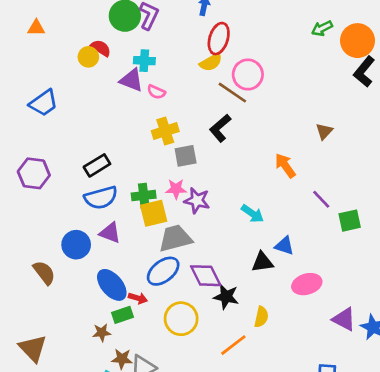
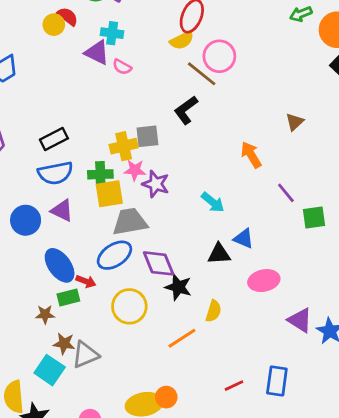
yellow cross: (165, 131) -> (124, 146), moved

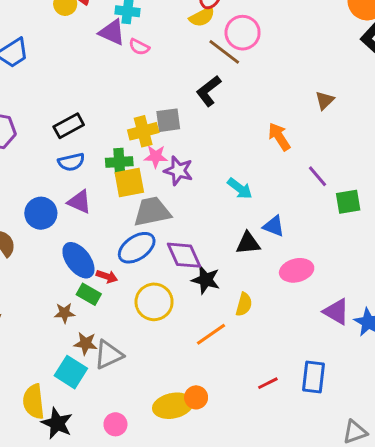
blue semicircle: (55, 173) -> (71, 162), size x0.7
green rectangle: (68, 297) -> (89, 294), turned 45

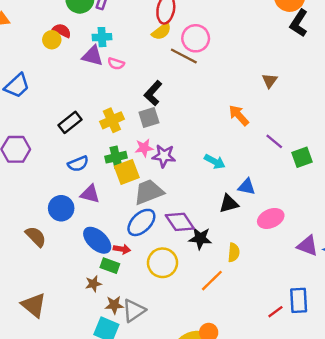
black L-shape: (209, 91) -> (153, 93), moved
black rectangle: (69, 126) -> (70, 122), moved
yellow cross: (143, 131) -> (112, 120), moved
red line: (268, 383) -> (275, 312), moved

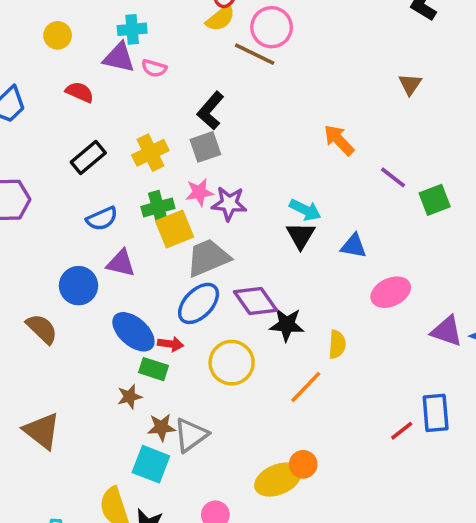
red semicircle: (62, 31) -> (80, 92), moved
brown triangle: (270, 81) -> (410, 84), moved
black triangle: (229, 204) -> (301, 235), moved, turned -42

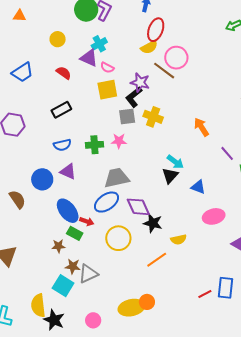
cyan cross: (132, 29) -> (99, 44), turned -35
yellow cross: (150, 153) -> (153, 117), moved, turned 36
purple star: (229, 204) -> (140, 83), moved
yellow square: (175, 229) -> (107, 90), moved
yellow semicircle: (337, 344) -> (179, 239), turned 63

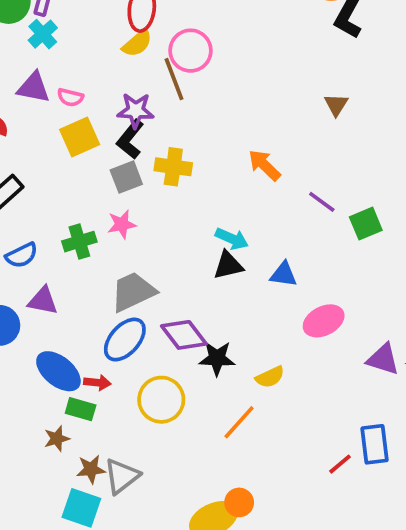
cyan cross: (99, 44) -> (43, 34), moved
brown line: (164, 71) -> (174, 79), turned 45
black triangle: (170, 175) -> (228, 265), turned 48

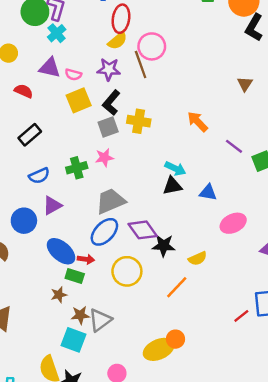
purple star: (136, 111) -> (109, 69), moved
purple triangle: (43, 301) -> (52, 205), turned -42

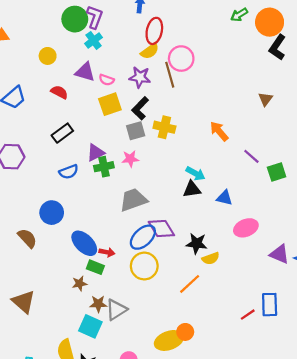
purple triangle: (52, 205) -> (96, 153), moved
blue ellipse: (104, 232) -> (143, 237), moved
black star: (164, 246) -> (197, 244), moved

